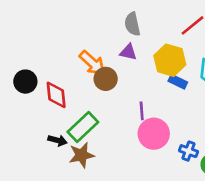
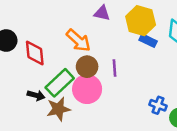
orange arrow: (92, 63) -> (78, 41), moved
brown circle: (106, 79) -> (87, 67), moved
pink circle: (154, 134) -> (87, 89), moved

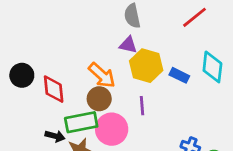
yellow hexagon: (141, 21) -> (146, 66), moved
brown circle: (87, 67) -> (99, 99), moved
green rectangle: (60, 83) -> (81, 122), turned 32

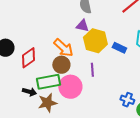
red diamond: (54, 89) -> (28, 58), turned 60

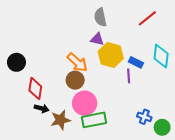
red diamond: (28, 58) -> (35, 89), moved, turned -45
purple line: (92, 70) -> (129, 76), moved
green rectangle: (48, 82) -> (94, 120), moved

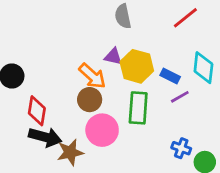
purple triangle: (97, 39) -> (113, 57), moved
purple line: (129, 76) -> (180, 97), moved, turned 64
black arrow: (42, 108) -> (45, 137), size x1.6
green rectangle: (94, 120) -> (138, 108), moved, turned -75

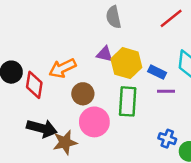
orange arrow: (92, 76) -> (62, 68), moved, turned 112
purple line: (180, 97) -> (166, 91), turned 30
red diamond: (37, 111) -> (34, 85), moved

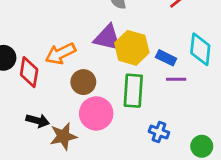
purple triangle: (105, 54) -> (108, 38), size x1.5
black arrow: (42, 128) -> (38, 121), size x0.7
blue cross: (167, 139) -> (159, 132), moved

